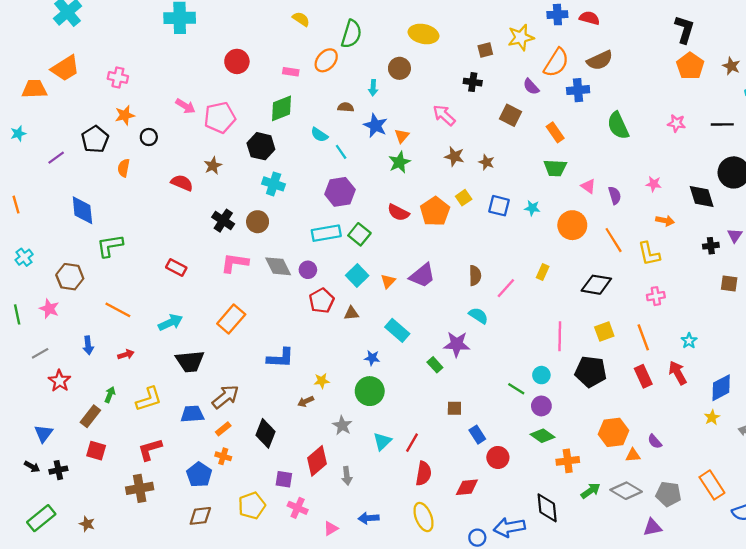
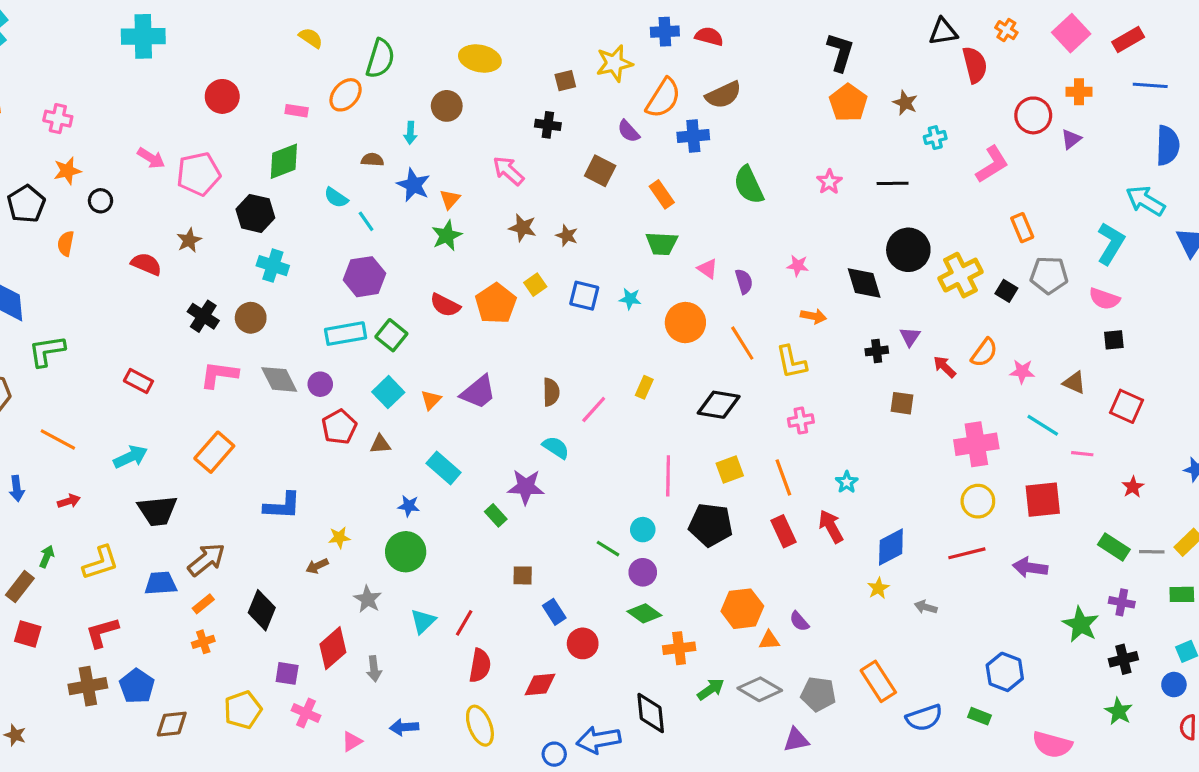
pink star: (676, 123) -> (829, 182), turned 30
orange cross: (223, 456) -> (203, 642), turned -35
blue pentagon: (199, 475) -> (137, 686), moved

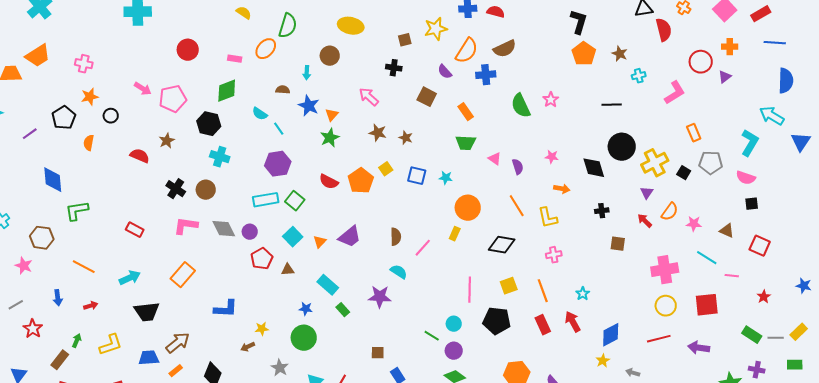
pink star: (829, 182) -> (551, 100), moved
orange circle: (685, 323) -> (468, 208), moved
purple triangle: (910, 337) -> (647, 193), moved
green rectangle: (496, 515) -> (343, 310), moved

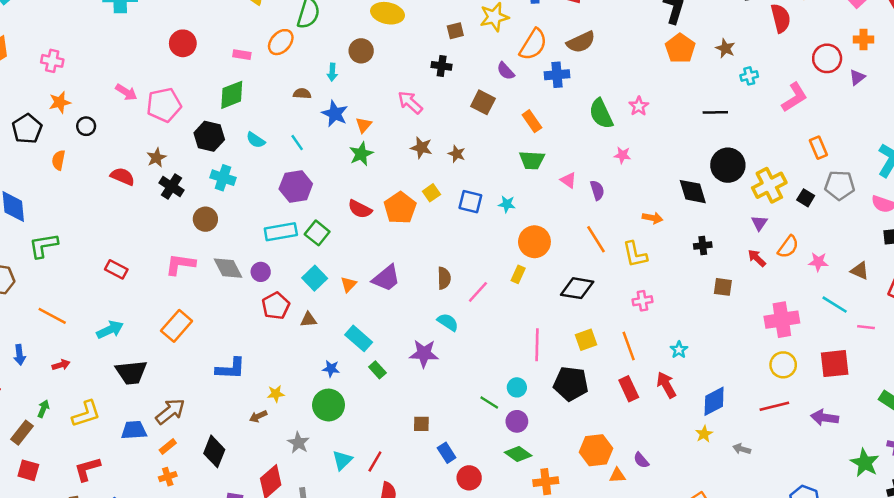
cyan semicircle: (260, 114) -> (256, 140), moved
pink star: (552, 157) -> (622, 155), moved
black cross: (176, 189) -> (172, 186), moved

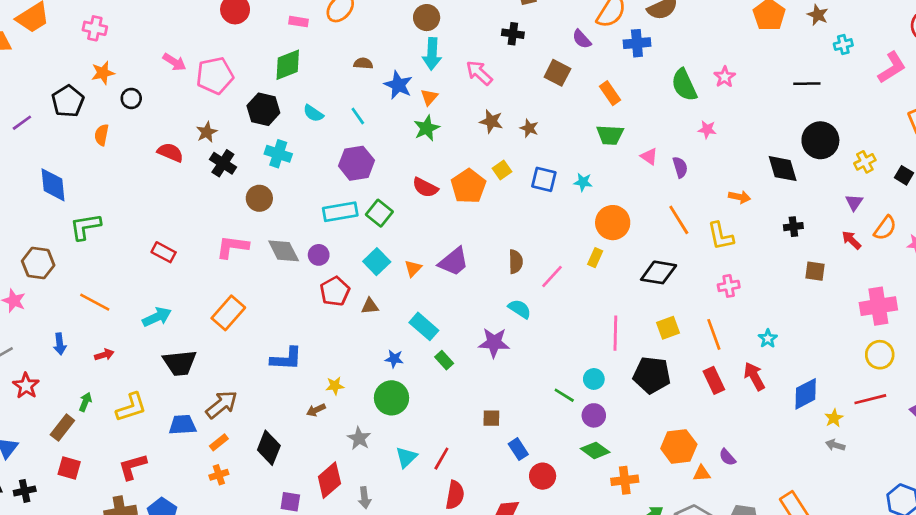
cyan arrow: (332, 72) -> (432, 54), moved, size x1.6
yellow cross: (769, 185) -> (865, 162), size x0.6
yellow star: (704, 434) -> (834, 418), moved

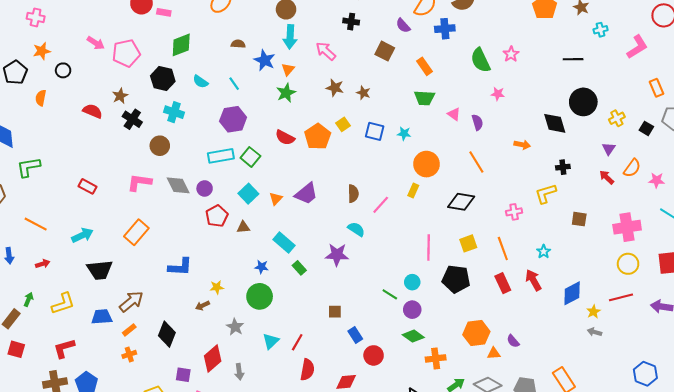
pink rectangle: (298, 22) -> (164, 12), moved
yellow L-shape: (721, 236) -> (546, 194), moved, turned 85
brown square: (815, 271) -> (579, 219), moved

